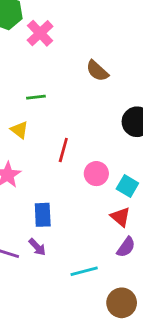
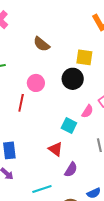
pink circle: (96, 174) -> (36, 83), moved
red triangle: (120, 217) -> (56, 149), moved

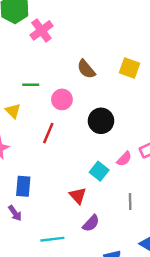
yellow square: (84, 57) -> (130, 68), moved
black circle: (73, 79) -> (101, 121), moved
pink circle: (36, 83) -> (62, 99), moved

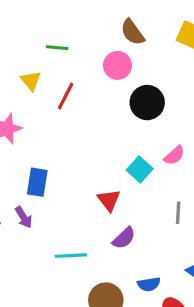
pink circle: (62, 99) -> (117, 65), moved
red line: (48, 133) -> (66, 96), moved

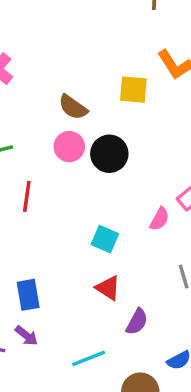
black circle: (147, 103) -> (109, 154), moved
cyan square: (140, 169) -> (105, 239), moved

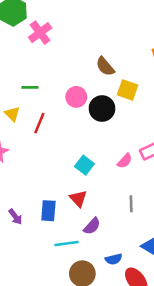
yellow square: (133, 90) -> (128, 90), moved
brown semicircle: (73, 107) -> (105, 66), moved
blue rectangle: (28, 295) -> (48, 211), moved
cyan line: (89, 358) -> (66, 243), moved

